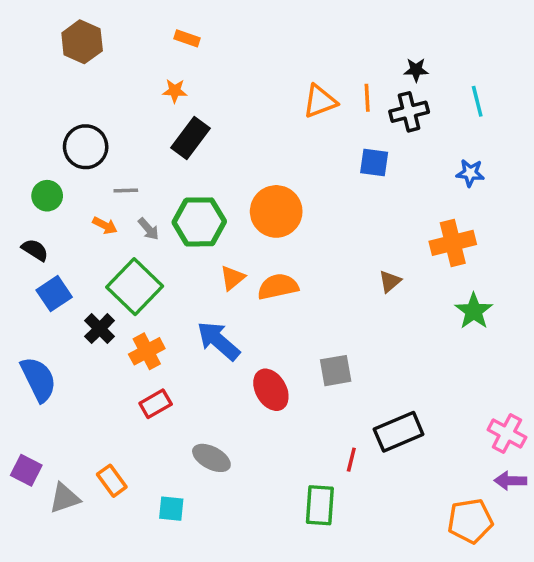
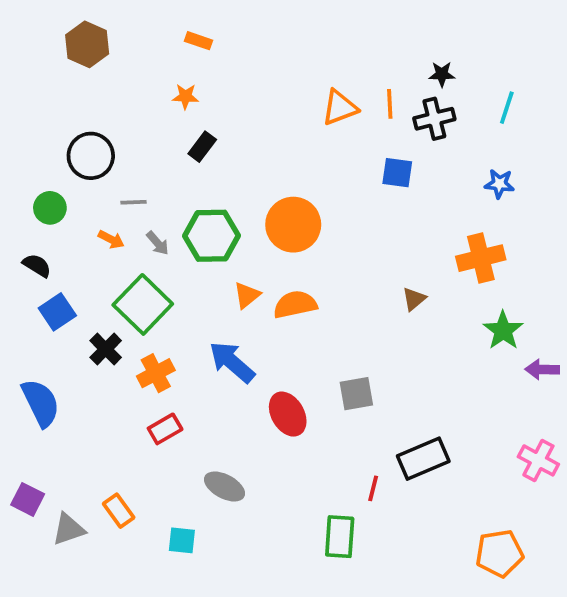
cyan line: (477, 101) -> (507, 108), turned 32
black rectangle: (190, 138) -> (202, 147), size x0.7
purple arrow: (510, 481) -> (542, 369), moved

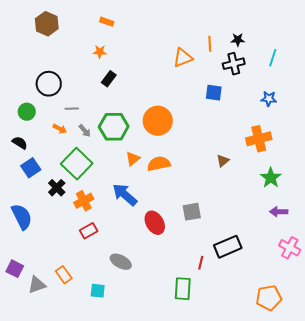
orange line: (390, 104) -> (210, 44), moved
purple arrow: (542, 369) -> (279, 212), moved

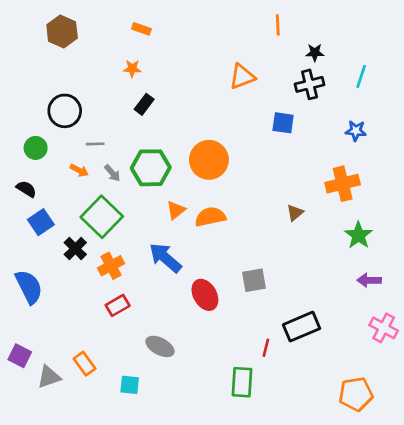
orange line: (210, 44) -> (278, 25), moved

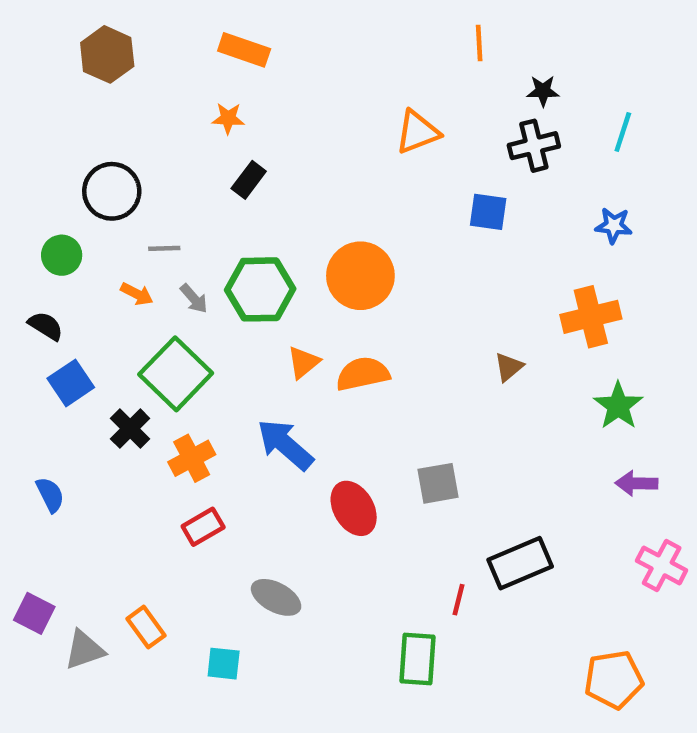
orange rectangle: (141, 29) -> (244, 50), size x1.5
blue semicircle: (29, 287) -> (50, 495), size x0.6

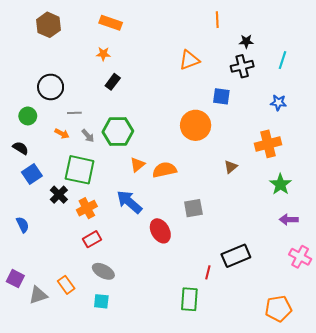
orange circle: (360, 276) -> (196, 125), moved
green square: (176, 374) -> (80, 170), turned -32
gray square: (438, 483) -> (193, 208), moved
gray ellipse: (276, 597) -> (103, 271), moved

